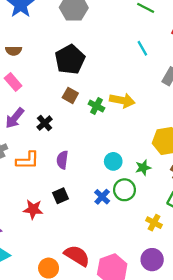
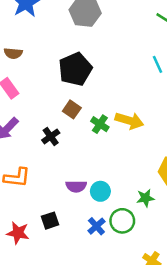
black cross: (45, 123) -> (51, 137), moved
purple semicircle: (62, 160) -> (76, 186), moved, turned -102
cyan circle: (113, 161) -> (100, 191), moved

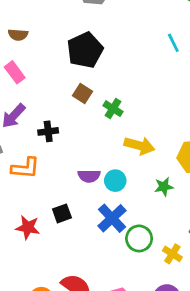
yellow arrow: (129, 121) -> (139, 146), moved
black cross: (51, 137) -> (48, 131), moved, turned 30
green circle: (122, 221) -> (139, 238), moved
blue cross: (96, 226) -> (112, 218), size x1.5

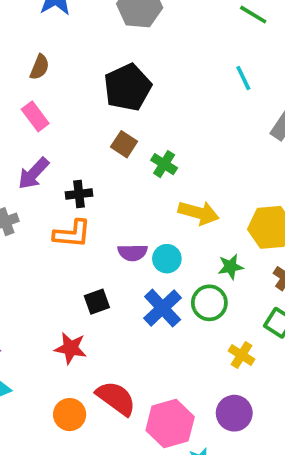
brown semicircle: (18, 35) -> (40, 67), turned -72
orange L-shape: (25, 168) -> (72, 234), moved
red star: (28, 227) -> (71, 348), moved
green circle: (139, 238) -> (209, 303), moved

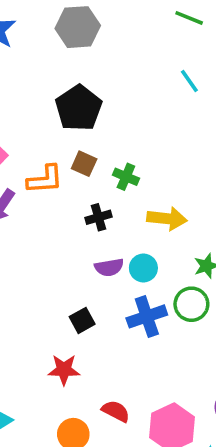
black cross: (79, 194) -> (98, 217), moved
orange L-shape: (72, 234) -> (45, 179), moved
blue cross: (163, 308) -> (147, 316), turned 33
red semicircle: (116, 398) -> (116, 411), size x0.7

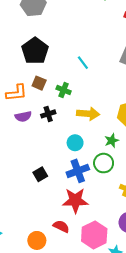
cyan line: (189, 81) -> (83, 63), moved
purple semicircle: (109, 267) -> (23, 116), moved
red star: (64, 370) -> (75, 200), moved, size x1.4

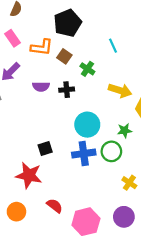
orange L-shape: (17, 93) -> (42, 47), moved
yellow arrow: (88, 114) -> (120, 90), moved
cyan circle: (75, 143) -> (87, 125), size x1.5
red star: (75, 200) -> (29, 175), moved
orange circle: (37, 240) -> (16, 212), moved

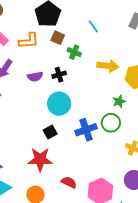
brown square: (64, 56) -> (58, 38), moved
cyan circle: (87, 125) -> (59, 104), moved

